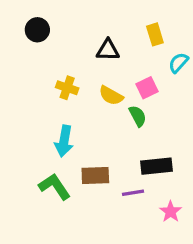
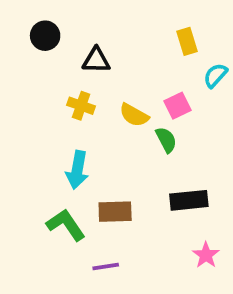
black triangle: (108, 50) -> (96, 60), moved
purple line: (133, 193) -> (106, 266), moved

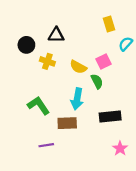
black circle: (45, 36) -> (26, 45), moved
cyan arrow: (77, 170) -> (77, 99), moved
green L-shape: (66, 225) -> (39, 105), moved
purple line: (106, 266) -> (46, 145), moved

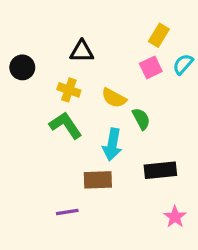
yellow rectangle: (109, 24) -> (159, 35), turned 48
black circle: (26, 45) -> (22, 67), moved
pink square: (104, 61) -> (151, 67), moved
green L-shape: (39, 105) -> (66, 125), moved

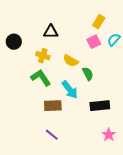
cyan arrow: (112, 145) -> (70, 90), turned -48
brown rectangle: (98, 180) -> (53, 106), moved
purple line: (67, 212) -> (52, 135), moved, turned 48

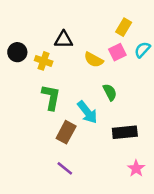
yellow cross: (43, 56) -> (44, 61), moved
yellow semicircle: (71, 61) -> (94, 60), moved
green L-shape: (41, 78) -> (51, 97), turned 45
brown rectangle: (53, 106) -> (66, 132), turned -60

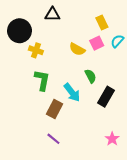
yellow rectangle: (124, 27) -> (102, 23), turned -56
black triangle: (64, 40) -> (52, 14), moved
black circle: (17, 52) -> (20, 31), moved, size x1.5
black rectangle: (125, 132) -> (106, 97), moved, turned -54

